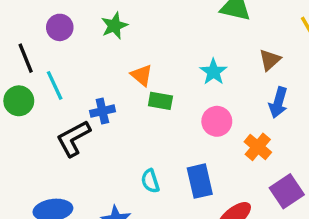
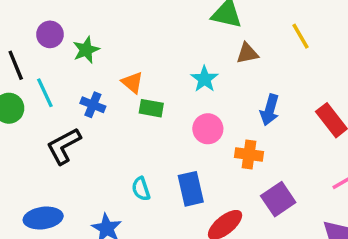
green star: (114, 26) -> (86, 50), moved
brown triangle: (270, 60) -> (247, 53), moved, turned 30
blue cross: (102, 111) -> (93, 105), moved, turned 35
orange cross: (258, 147) -> (249, 155), turned -32

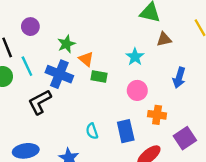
green star: (86, 50) -> (66, 44), moved
blue cross: (93, 105) -> (59, 74), size x1.6
orange cross: (249, 155) -> (157, 115), moved

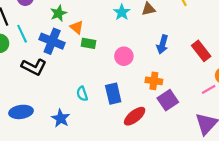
cyan star: (135, 57) -> (122, 12), moved
black L-shape: (40, 102) -> (34, 67), turned -125
orange cross: (157, 115) -> (154, 81), moved

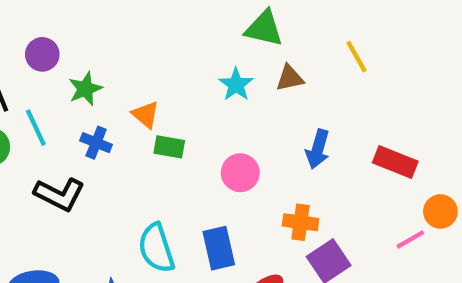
green star: (59, 13) -> (85, 89), moved
blue cross: (52, 41) -> (96, 143), size x0.6
red rectangle: (201, 51) -> (395, 162), turned -30
cyan semicircle: (82, 94) -> (156, 248), size x1.6

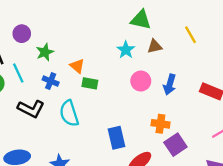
pink circle: (240, 173) -> (141, 81), moved
cyan semicircle: (156, 248) -> (69, 113), moved

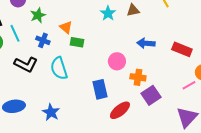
pink circle: (141, 81) -> (117, 61), moved
blue arrow: (170, 85) -> (146, 43), turned 78

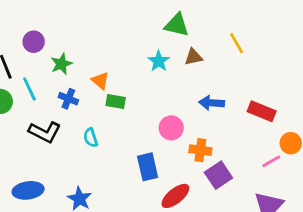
cyan semicircle: (59, 68) -> (91, 138), size x0.6

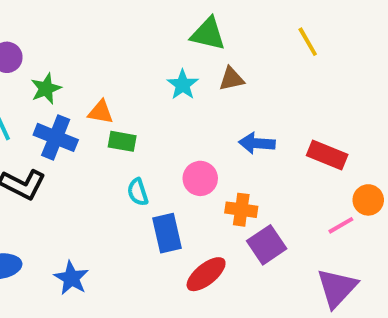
yellow line: (237, 43) -> (308, 42), moved
orange triangle: (100, 81) -> (101, 112), turned -30
blue cross: (68, 99) -> (56, 137), size x1.5
cyan semicircle: (91, 138) -> (138, 192), moved

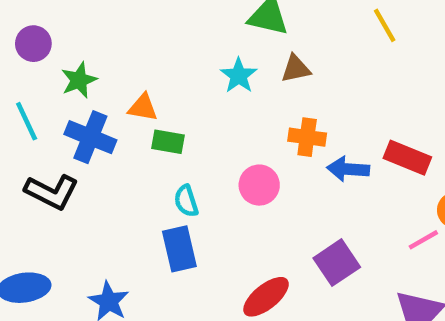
blue arrow: (257, 143) -> (348, 169), moved
orange cross: (241, 210) -> (307, 137), moved
blue rectangle: (167, 233) -> (179, 249), moved

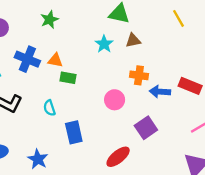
green star: (79, 80) -> (49, 20), moved
blue cross: (90, 137) -> (27, 59), moved
cyan semicircle: (186, 201) -> (49, 108), moved
purple square: (337, 263) -> (146, 128), moved

